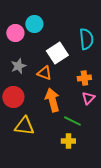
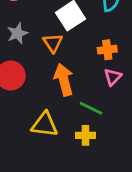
orange triangle: (44, 73) -> (53, 43), turned 35
yellow triangle: (24, 126) -> (45, 125), moved

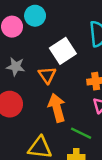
gray star: (17, 33) -> (16, 67), turned 30

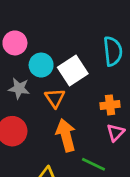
cyan circle: (35, 16) -> (41, 65), moved

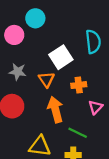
cyan circle: (41, 65) -> (35, 18), moved
orange cross: (110, 105) -> (79, 85), moved

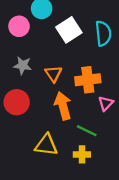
white square: (61, 57) -> (69, 30), moved
orange cross: (79, 85) -> (88, 80), size x1.5

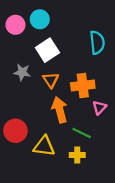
pink circle: (19, 26) -> (15, 25), moved
white square: (69, 30) -> (47, 50), moved
red circle: (17, 102) -> (15, 131), moved

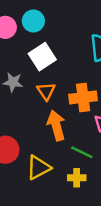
yellow triangle: (44, 146) -> (38, 168), turned -35

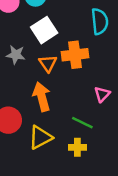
orange cross: (83, 97) -> (75, 55), moved
orange arrow: (56, 125) -> (42, 97), moved

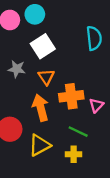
orange cross: (75, 55) -> (71, 96), moved

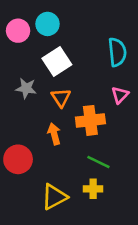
pink triangle: (96, 105) -> (120, 95), moved
orange arrow: (41, 108) -> (54, 134), size x0.7
yellow triangle: (39, 145) -> (54, 197), moved

